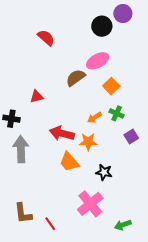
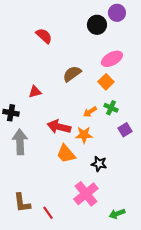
pink ellipse: (98, 61) -> (112, 59), moved

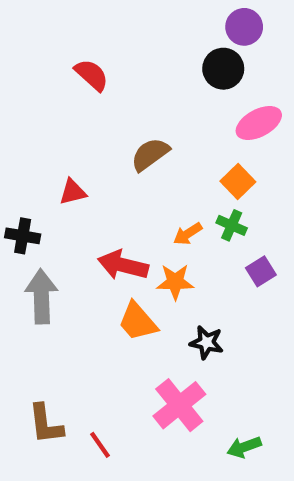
black circle: (97, 25) -> (223, 69), moved
pink ellipse: (112, 59) -> (259, 123), moved
orange square: (106, 82) -> (238, 182), moved

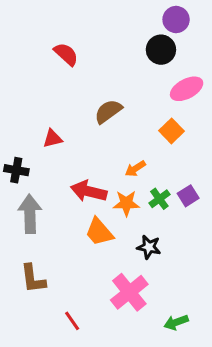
green cross: (232, 225) -> (159, 199), moved, turned 30
brown L-shape: (46, 424) -> (33, 279), moved

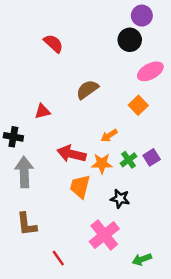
orange trapezoid: (99, 232) -> (80, 187), turned 55

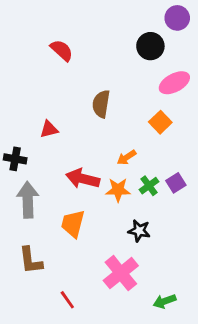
purple circle: (142, 16) -> (177, 18), moved
brown semicircle: (87, 90) -> (101, 104), turned -45
orange trapezoid: (80, 187) -> (73, 224), moved

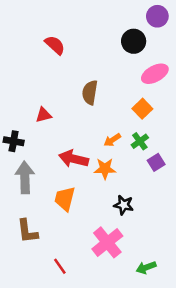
green cross: (149, 186) -> (140, 141), moved

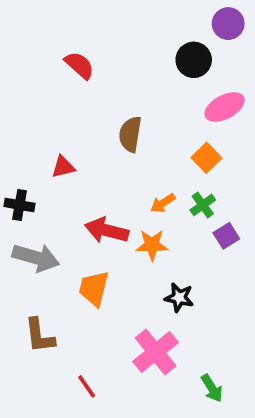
gray arrow: (25, 177) -> (36, 258), turned 108
green arrow: (146, 267) -> (212, 388), turned -102

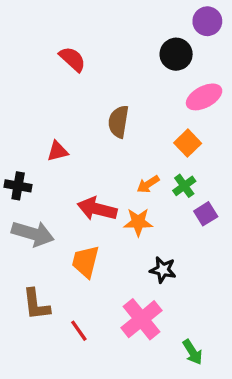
red line: (87, 386) -> (79, 331), moved

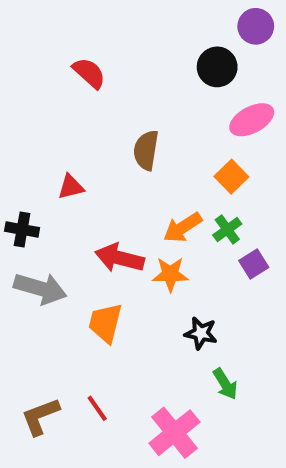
orange arrow: (148, 184) -> (183, 227), size x1.4
brown L-shape: (36, 304) -> (40, 416), moved, turned 76
pink cross: (141, 319) -> (174, 433), moved
green arrow: (193, 352) -> (225, 384), moved

